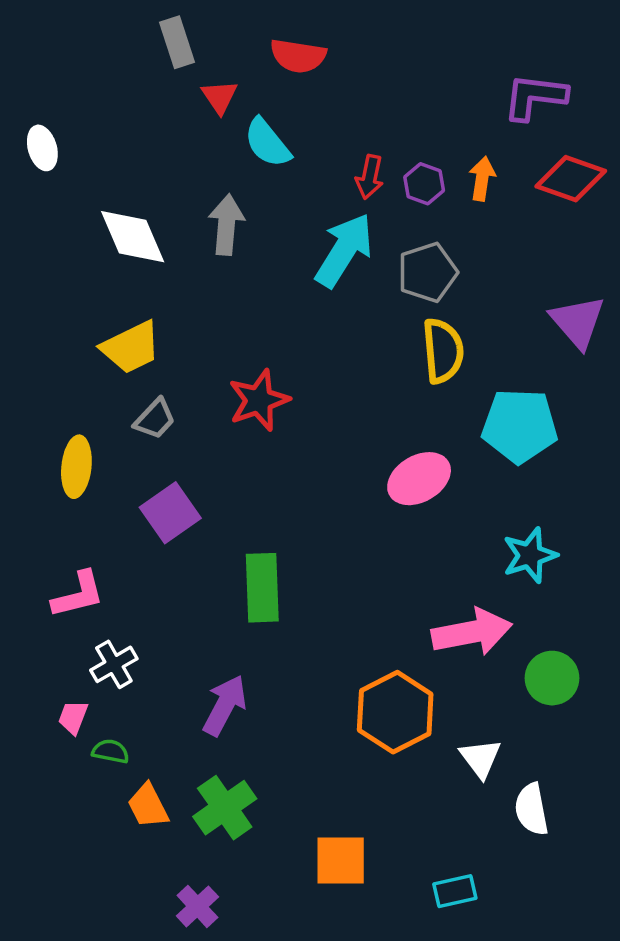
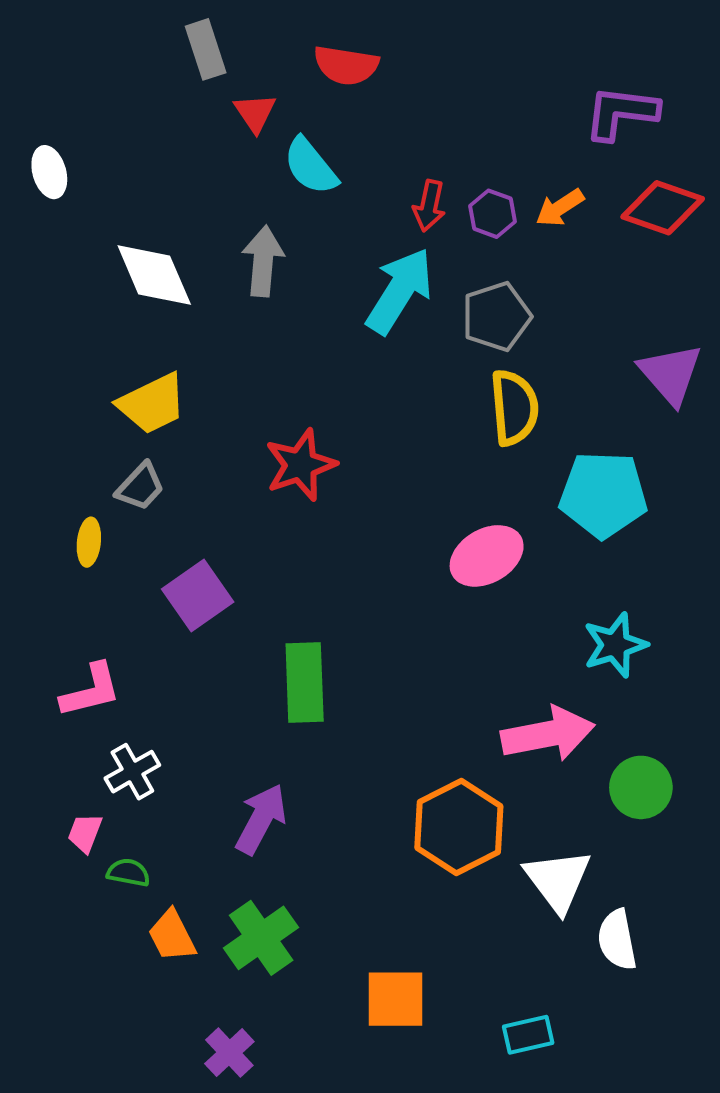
orange arrow: (482, 179) -> (560, 208), turned -132
gray trapezoid: (155, 419) -> (140, 487), moved
yellow ellipse: (76, 467) -> (89, 542), size x0.7
white triangle: (480, 758) -> (558, 880), size x1.4

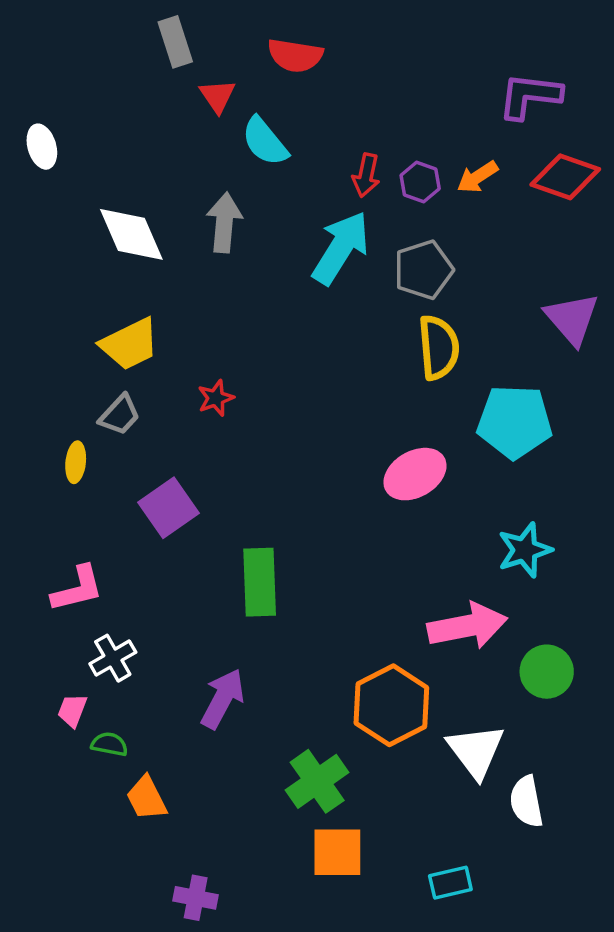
red star: (301, 465) -> (216, 398), moved, size x0.6
green cross: (261, 938) -> (317, 781), moved
purple cross: (229, 1053) -> (196, 898), turned -36

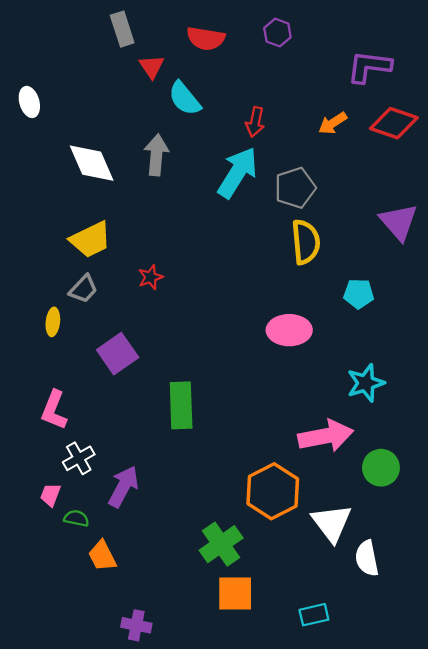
purple hexagon: (420, 182) -> (277, 33), moved
cyan pentagon: (515, 422) -> (359, 294), size x0.6
pink ellipse: (415, 474) -> (289, 330), turned 30
pink L-shape: (77, 589) -> (54, 410), turned 126
purple arrow: (223, 699) -> (123, 487), moved

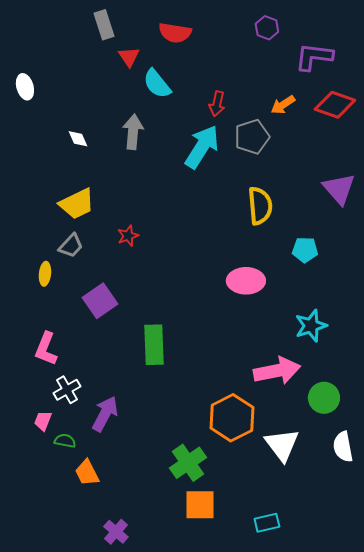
purple hexagon: (277, 33) -> (267, 28), moved
white diamond: (92, 163) -> (78, 139), size x0.5
gray pentagon: (295, 188) -> (252, 137), moved
white semicircle: (367, 558) -> (343, 447), moved
purple cross: (136, 625) -> (116, 532), turned 30

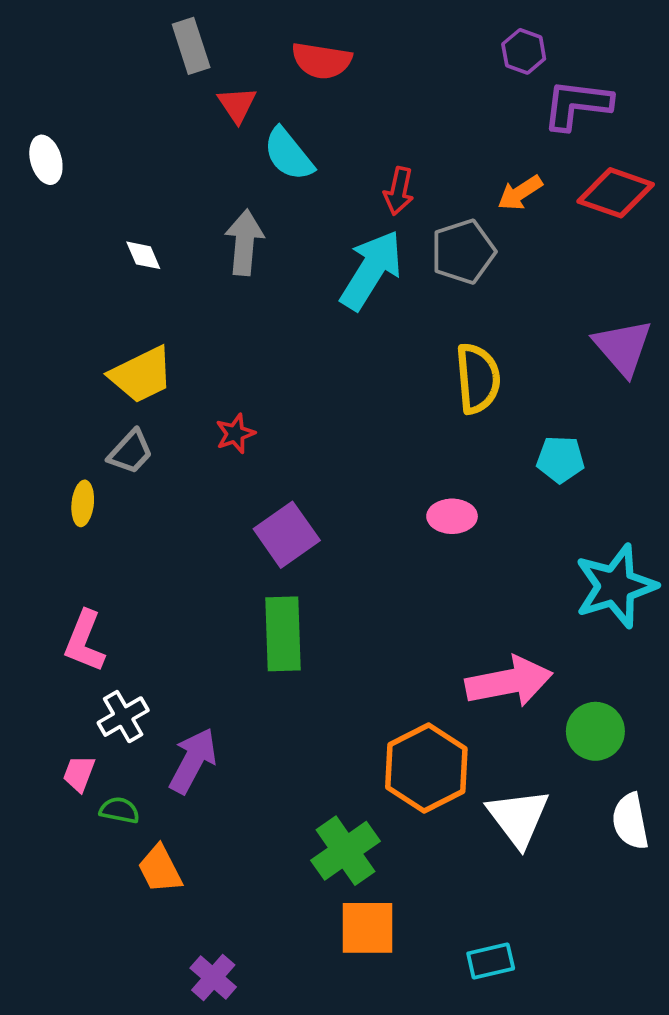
purple hexagon: (267, 28) -> (524, 51), moved
pink ellipse: (246, 281) -> (452, 516), size x0.7
purple square: (100, 301) -> (287, 535), moved
cyan star: (311, 326) -> (616, 586), moved, size x1.4

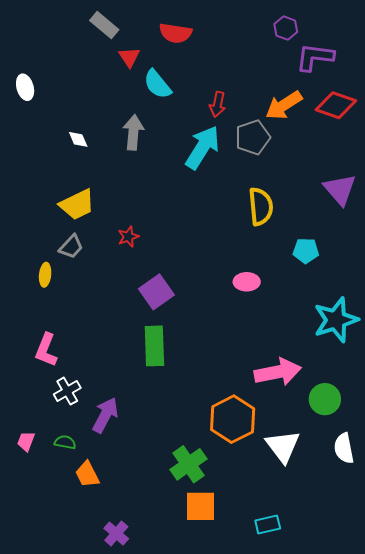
gray rectangle: (191, 46) -> (104, 25), turned -32
orange arrow: (520, 193) -> (284, 105), size x1.5
pink trapezoid: (79, 774) -> (26, 441), moved

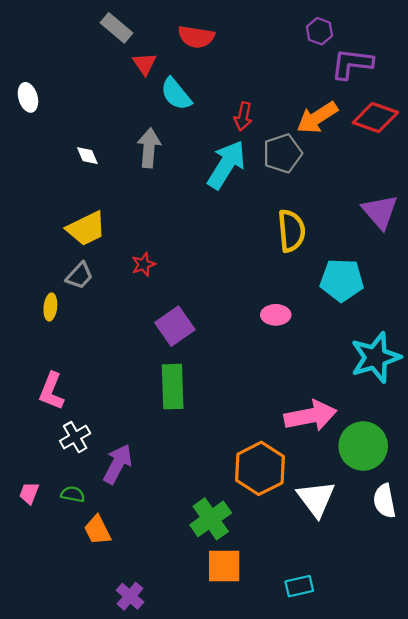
cyan pentagon: (306, 251) -> (342, 280), size x1.5
green circle: (325, 399) -> (363, 446), size x1.4

